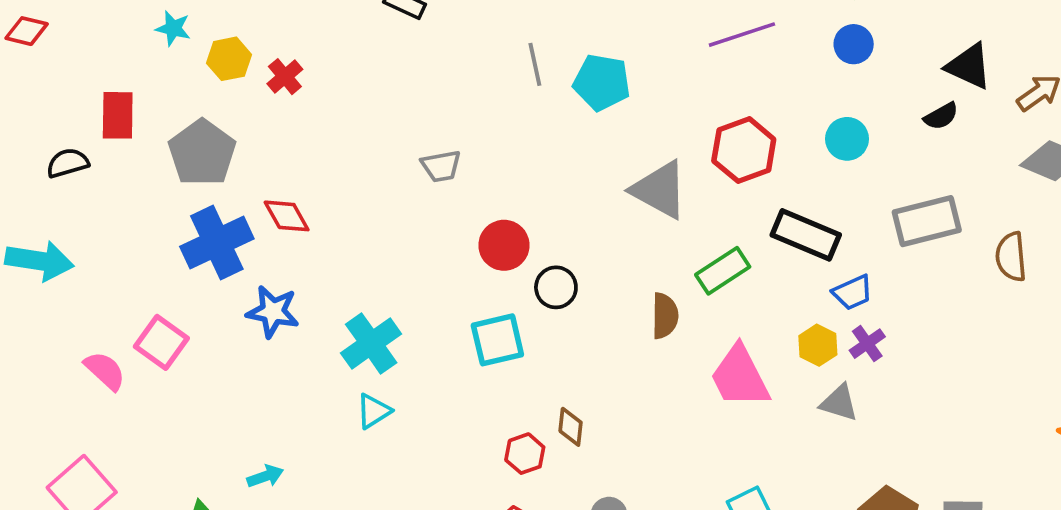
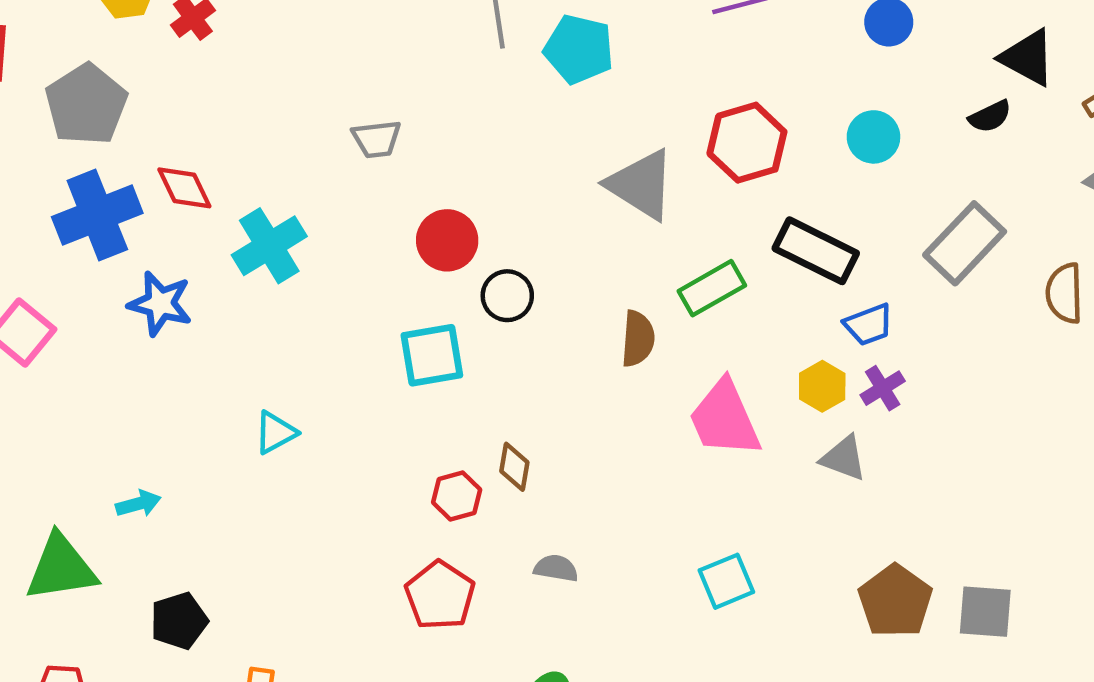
gray rectangle: (927, 221) -> (965, 243), turned -36
cyan cross: (371, 343) -> (269, 246), moved

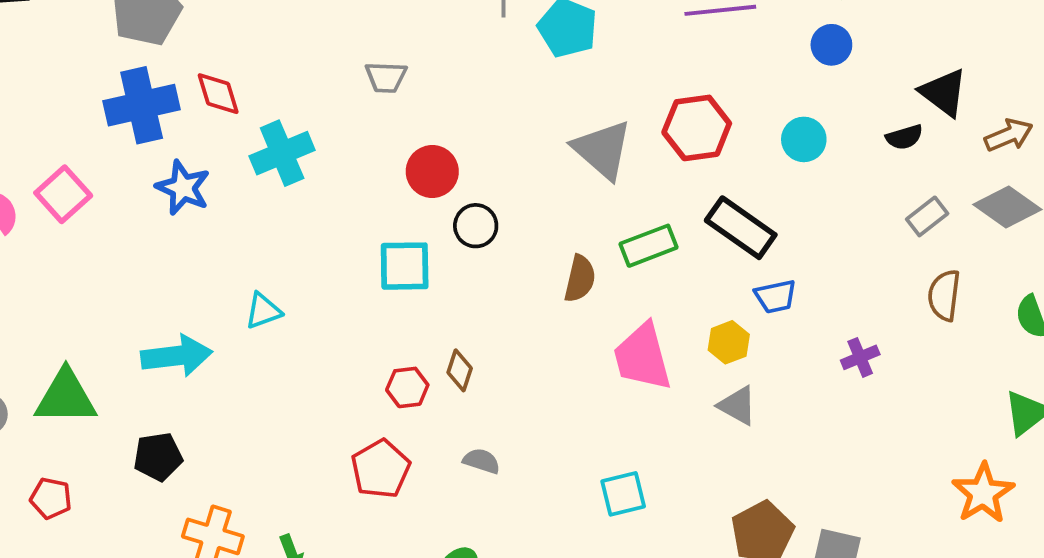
gray rectangle: (965, 243) -> (927, 216), moved, size x0.6
purple cross: (883, 388) -> (860, 357), moved
cyan arrow: (138, 504) -> (177, 356), moved, size x1.8

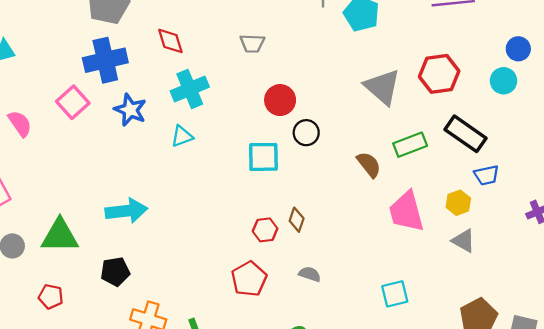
blue circle: (831, 45) -> (518, 49), moved
red diamond: (218, 94) -> (170, 41), moved
pink square: (63, 194) -> (73, 102), moved
brown semicircle: (580, 279) -> (369, 164), turned -52
cyan triangle: (263, 311) -> (182, 136), moved

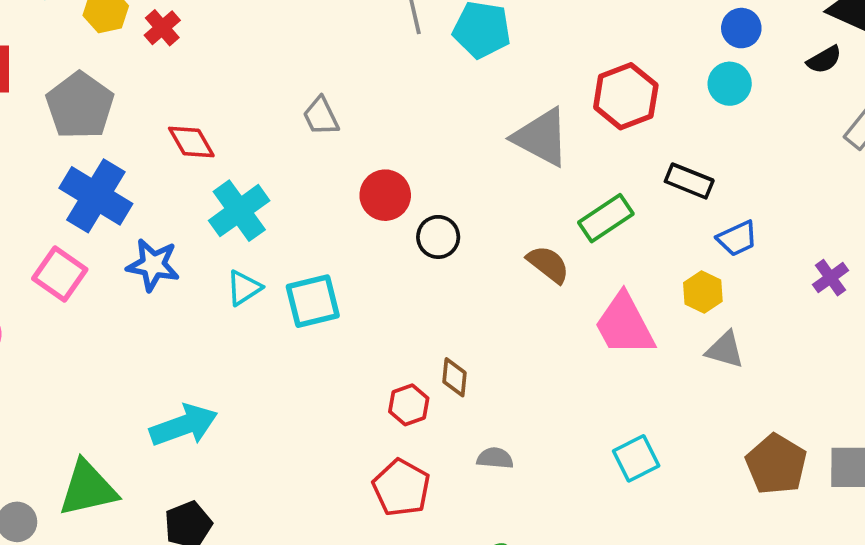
gray trapezoid: (252, 43) -> (321, 116), turned 75
blue cross: (105, 60) -> (96, 196), turned -33
black rectangle: (466, 134) -> (689, 181), size x0.7
cyan square: (263, 157) -> (313, 301), moved

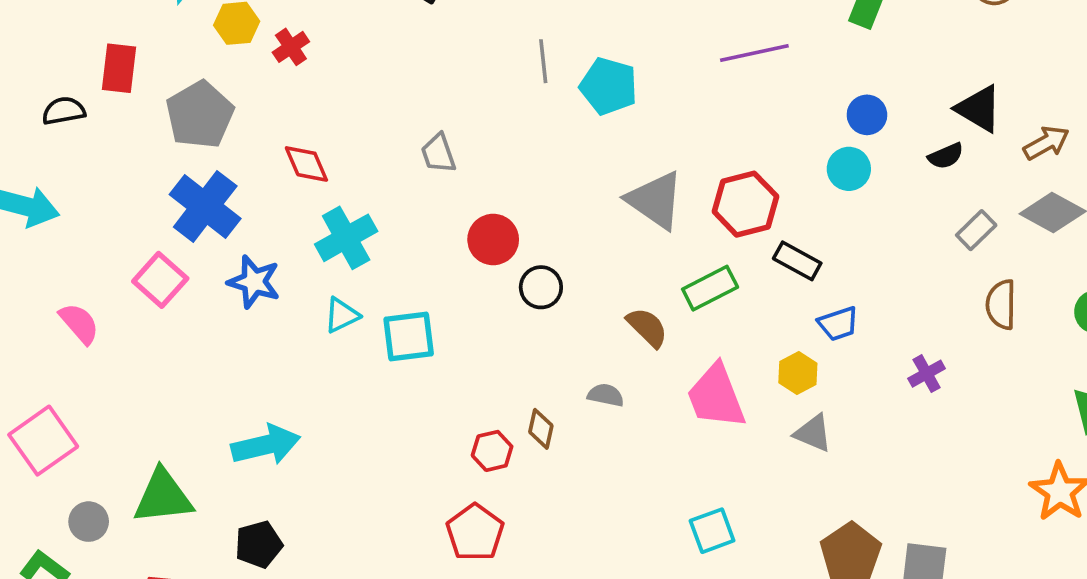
red hexagon: (626, 96) -> (745, 204), moved
gray semicircle: (495, 458) -> (606, 395), moved

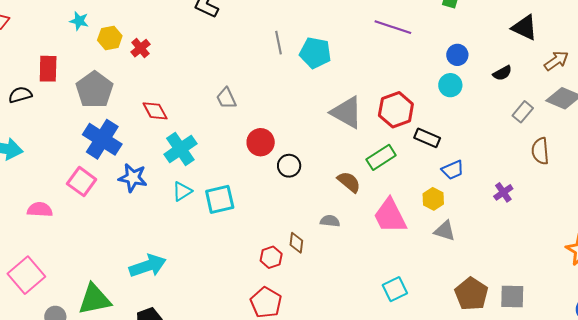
purple line: (754, 53) -> (393, 27), turned 36
black triangle: (979, 109) -> (525, 28), moved
pink semicircle: (79, 323) -> (40, 210), turned -40

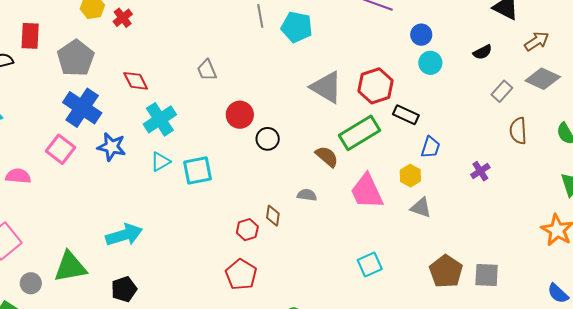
blue circle: (457, 55) -> (421, 35), moved
green rectangle: (381, 157) -> (359, 133), size x1.4
blue trapezoid: (453, 170) -> (430, 147), turned -50

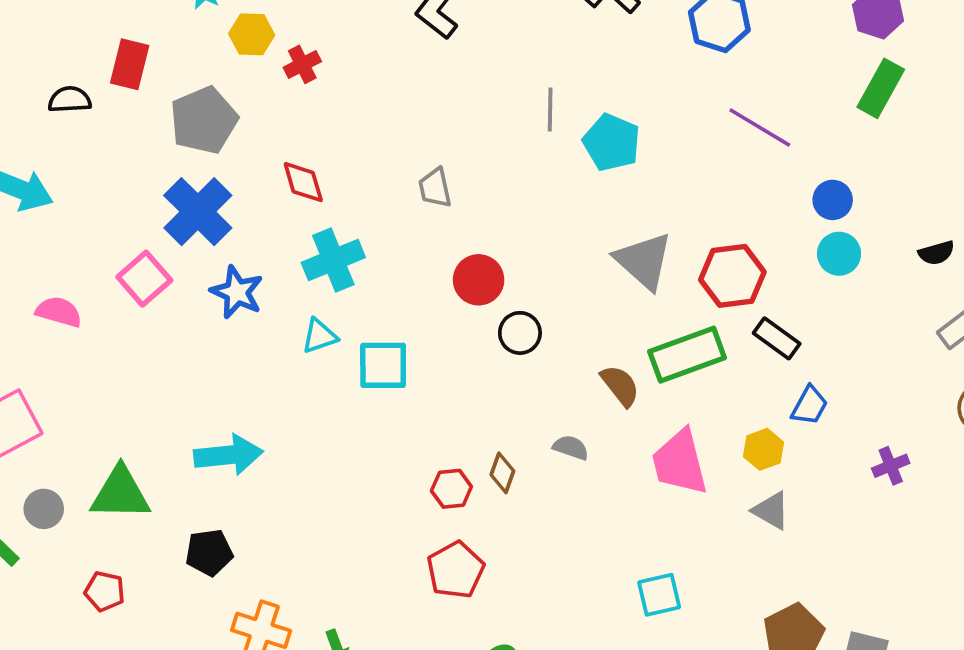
red pentagon: (241, 274) -> (456, 570), moved

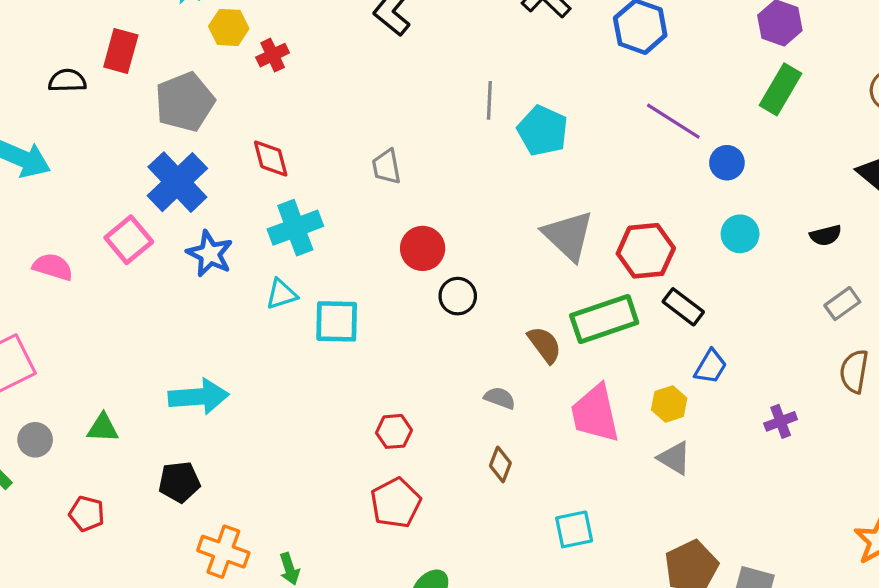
blue circle: (833, 200) -> (727, 163), moved
brown diamond: (502, 473) -> (500, 464), moved
green triangle: (120, 493) -> (103, 428), size x0.6

